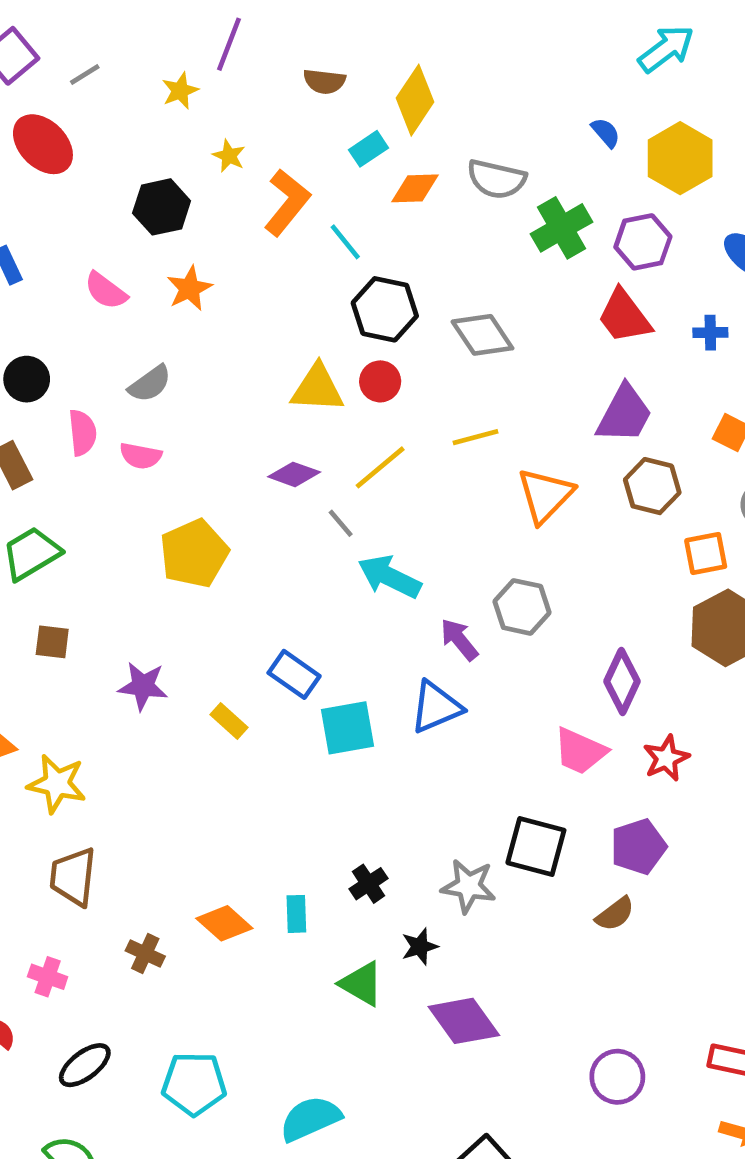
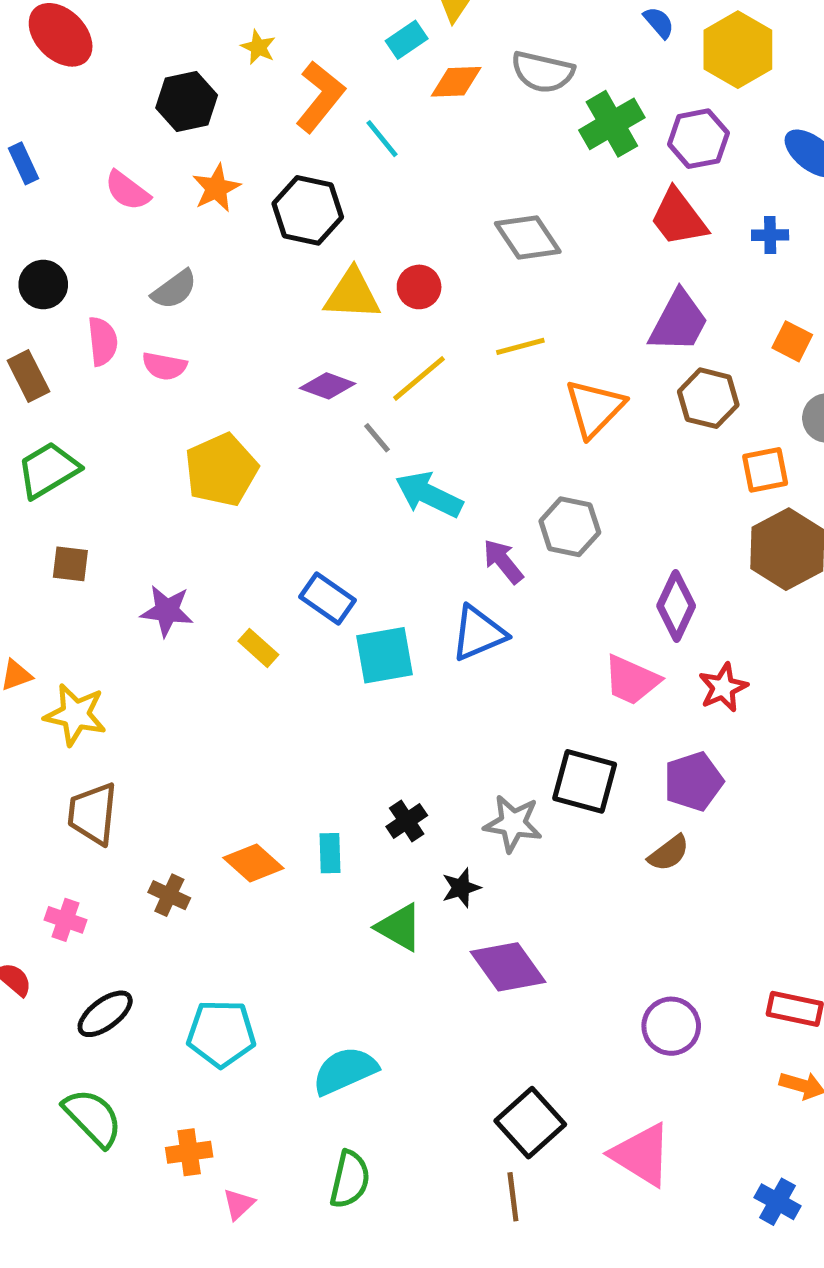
black hexagon: (385, 309) -> (308, 210), moved

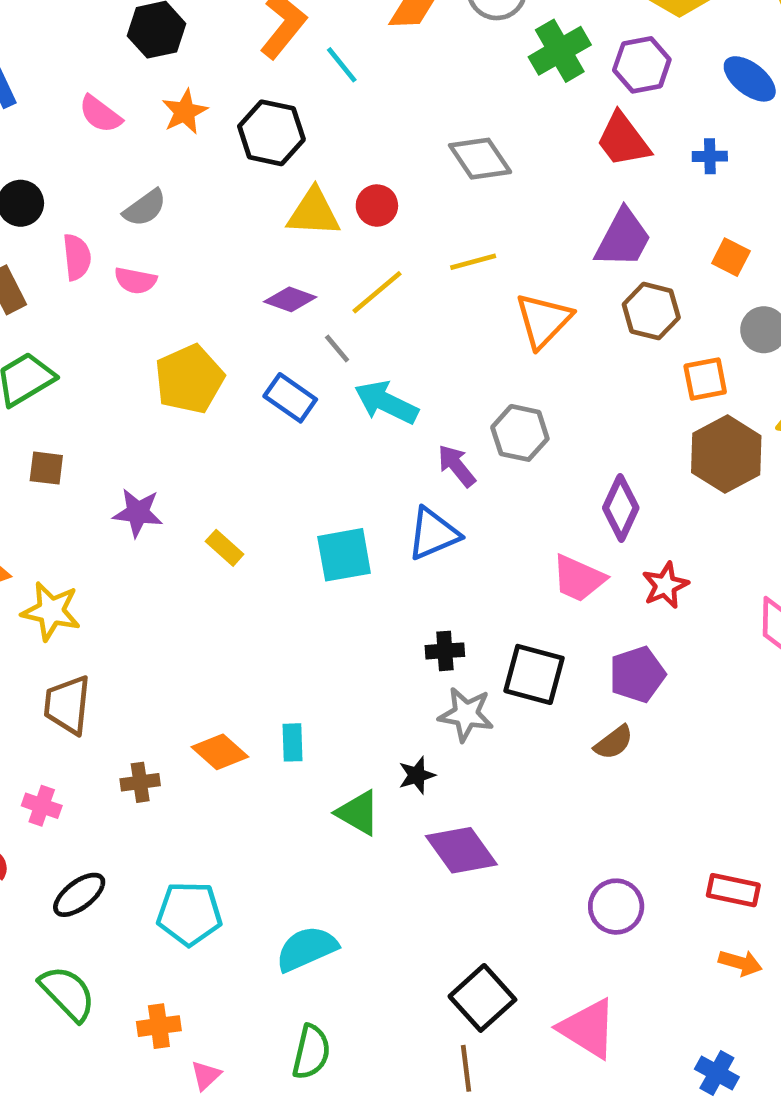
blue rectangle: (328, 598) -> (290, 398), moved
black cross: (407, 821) -> (445, 651), moved, turned 30
brown cross: (169, 895) -> (140, 782), turned -33

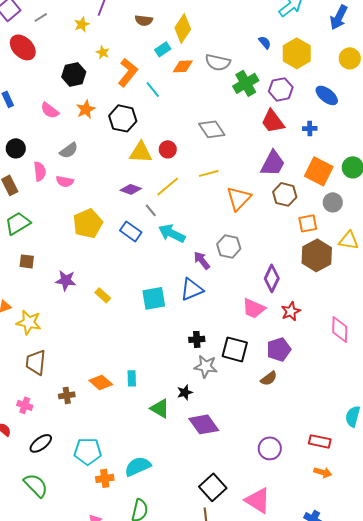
orange square: (731, 257) -> (319, 171), size x1.8
orange cross: (159, 1026) -> (105, 478), moved

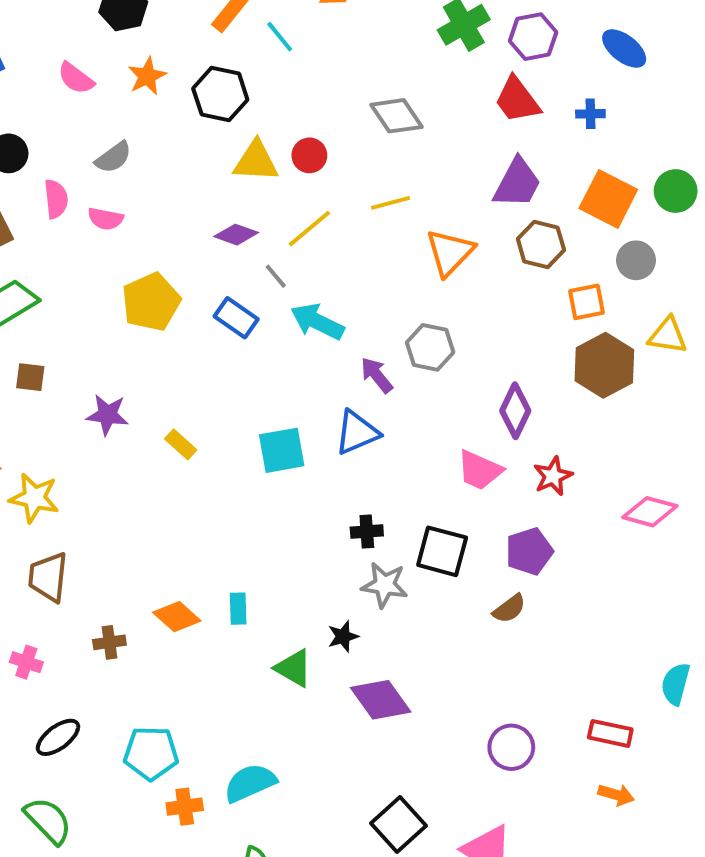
pink diamond: (340, 329) -> (650, 512), turned -76

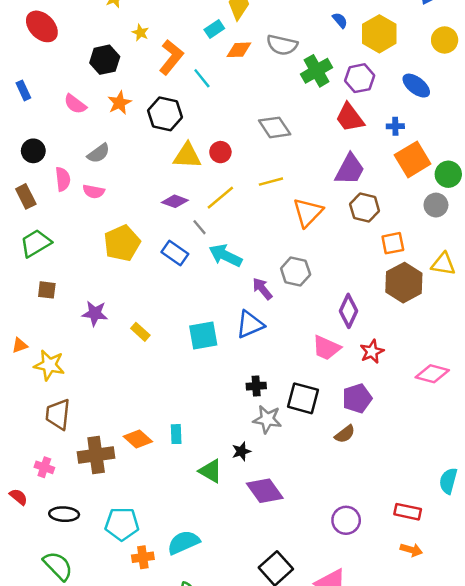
orange square: (608, 199) -> (413, 159), moved, turned 32
gray circle: (636, 260) -> (436, 205), moved
brown cross: (109, 642) -> (96, 455), size x1.8
black ellipse: (58, 737) -> (64, 514), turned 40

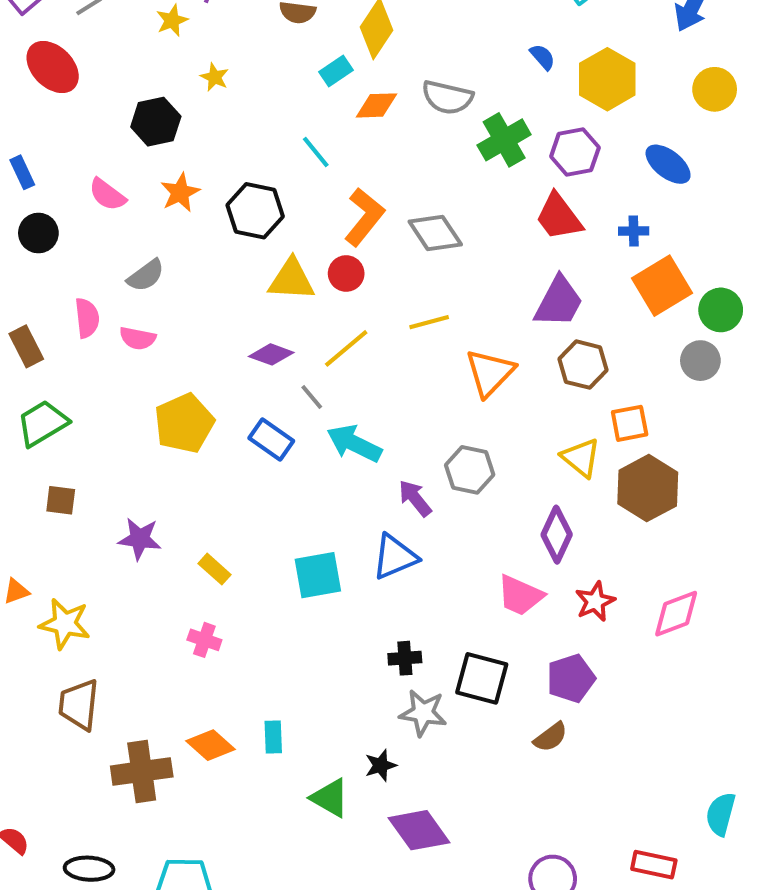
orange L-shape: (171, 57) -> (364, 217), moved
black circle: (33, 151) -> (38, 233), moved
yellow triangle: (443, 264) -> (581, 458), moved, turned 30
pink diamond: (432, 374) -> (676, 614), moved, turned -36
pink cross: (44, 467) -> (204, 640), moved

